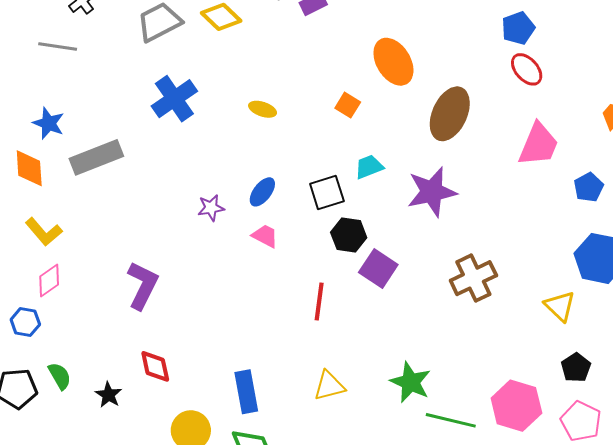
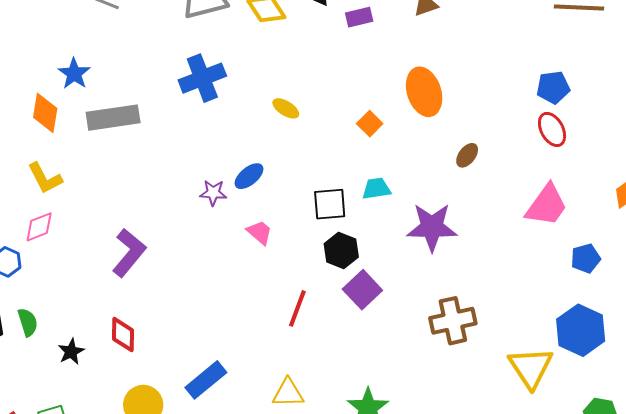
brown ellipse: (450, 114) -> (467, 155), size x0.5
blue ellipse: (262, 192) -> (249, 176), moved
yellow triangle: (560, 306) -> (531, 368), size x1.4
blue rectangle: (246, 392) -> (206, 380), turned 48

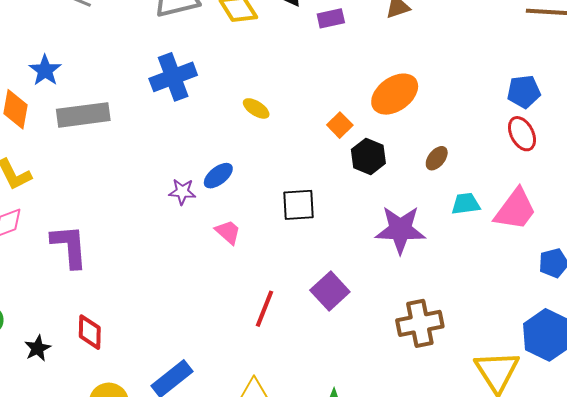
orange ellipse: (424, 92) -> (395, 94), turned 72
cyan trapezoid: (376, 189) -> (466, 204), moved
black hexagon: (341, 250) -> (368, 156), moved
purple L-shape: (129, 253) -> (69, 246), moved, turned -45

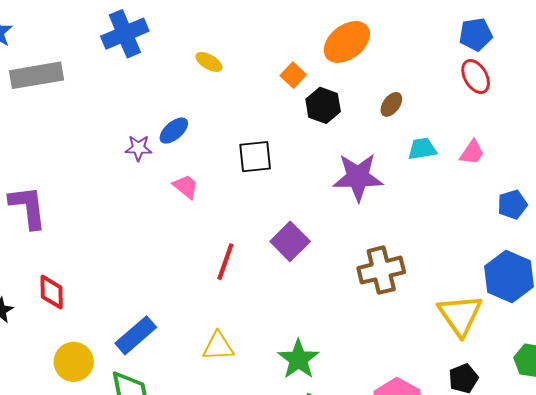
pink trapezoid: (515, 209) -> (472, 152), size x0.6

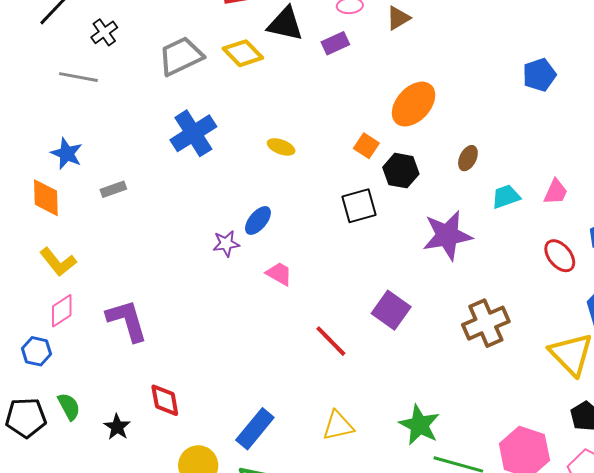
gray rectangle: (37, 75) -> (113, 189), size x0.5
red ellipse: (476, 76) -> (560, 256), moved
black square: (255, 157) -> (359, 206), moved
red line: (225, 262) -> (331, 341), turned -54

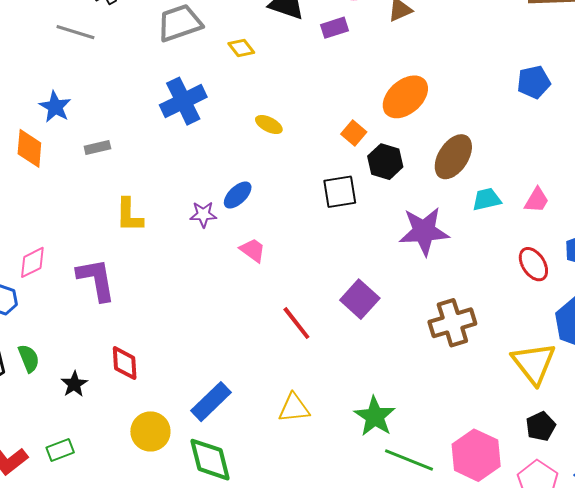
yellow diamond: (243, 53) -> (241, 48), moved, size x0.7
brown ellipse: (468, 158) -> (453, 157), size x1.8
yellow L-shape: (58, 262) -> (129, 215), moved, turned 33

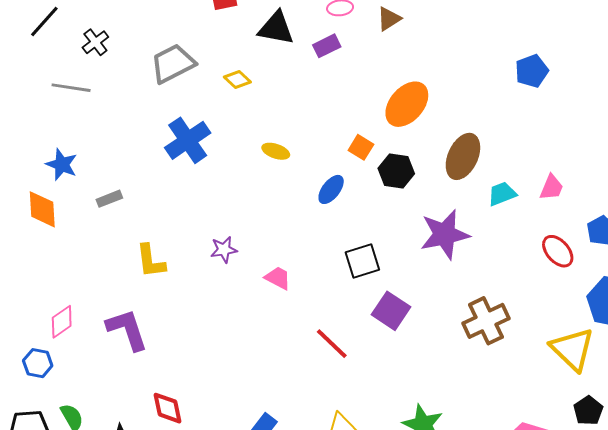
black square: (340, 192) -> (362, 261), moved
blue ellipse: (238, 195) -> (331, 189), moved

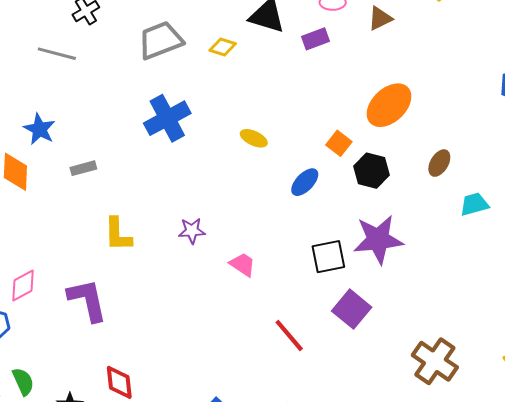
yellow diamond: (237, 79) -> (223, 47), moved, turned -32
brown ellipse: (463, 156) -> (439, 163), size x0.6
purple star: (445, 234) -> (378, 239), moved
brown cross: (486, 321) -> (435, 361), moved, turned -36

